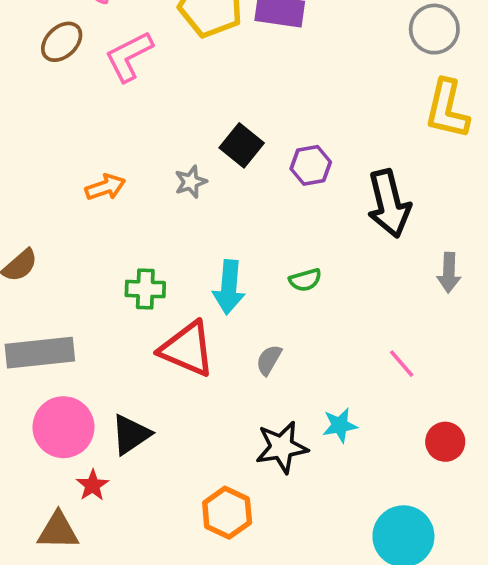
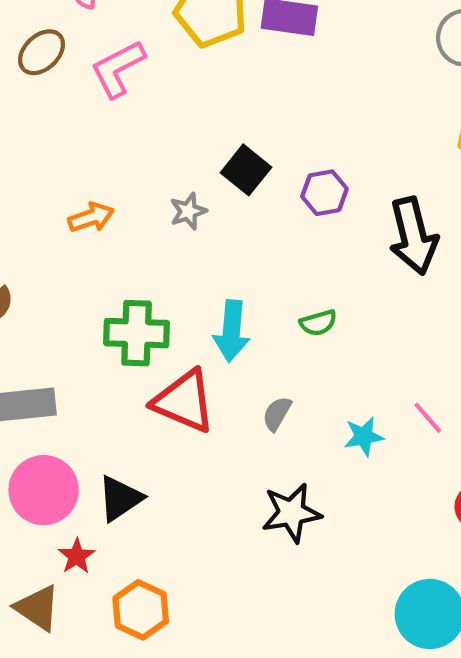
green cross: (145, 289) -> (137, 333), size x1.4
cyan star: (340, 425) -> (364, 436), moved
orange hexagon: (227, 513) -> (141, 610), moved
brown triangle: (58, 531) -> (37, 608), turned 33

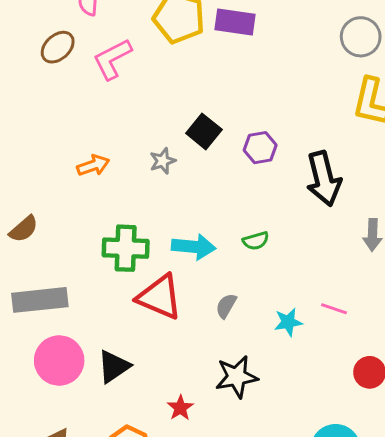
cyan arrow: (232, 331) -> (194, 247), turned -90
pink line: (428, 418) -> (334, 309), turned -30
red star: (77, 556) -> (180, 408), moved

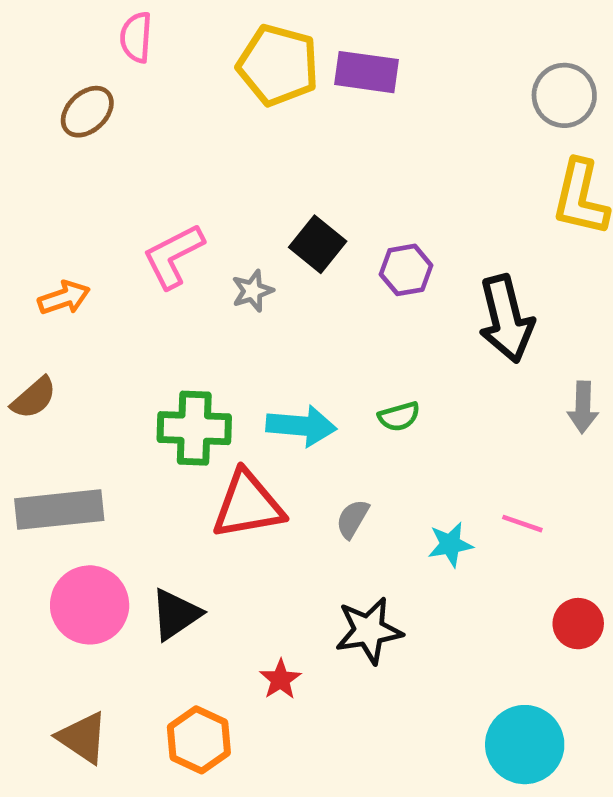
pink L-shape: (112, 59) -> (173, 256), moved
orange arrow: (93, 165) -> (64, 298), moved
red triangle: (160, 297) -> (248, 505), turned -33

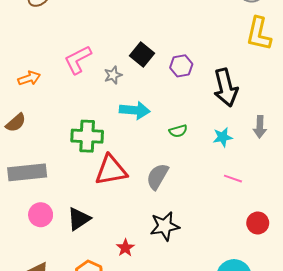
cyan arrow: (301, 426) -> (135, 110), moved
gray semicircle: (353, 519) -> (157, 176), size x1.5
cyan star: (450, 544) -> (223, 137), moved
pink circle: (90, 605) -> (41, 215), size x0.7

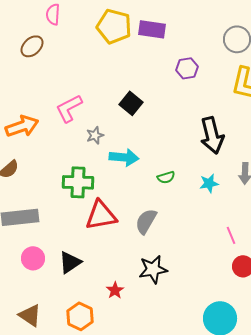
purple hexagon: (181, 66) -> (187, 68), moved
gray star: (113, 75) -> (95, 135), moved
orange arrow: (29, 78) -> (22, 126), size x1.5
pink line: (233, 179) -> (231, 235), moved, turned 48

